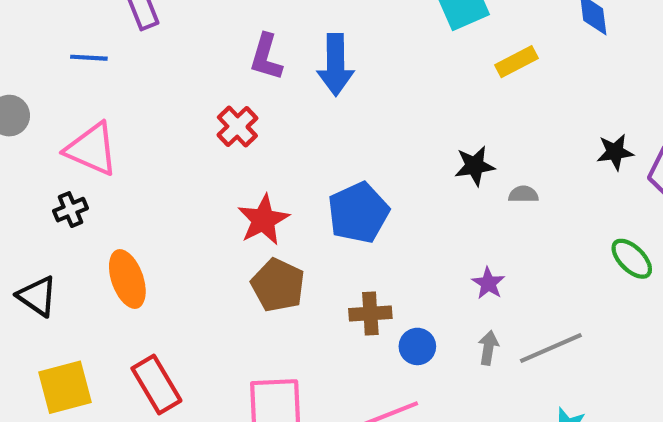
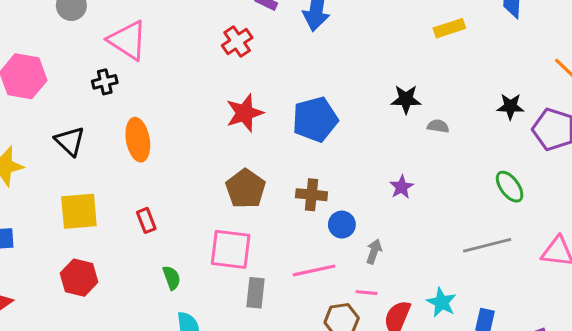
brown pentagon: (278, 285) -> (246, 189), moved
gray arrow: (488, 348) -> (374, 251), moved
gray line: (551, 348) -> (487, 245), moved
red rectangle: (156, 385) -> (146, 220), size x0.6

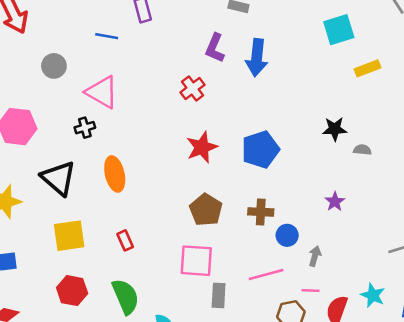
black triangle: (70, 141) -> (59, 178), size x1.4
green semicircle: (172, 278) -> (126, 297), moved, size x1.8

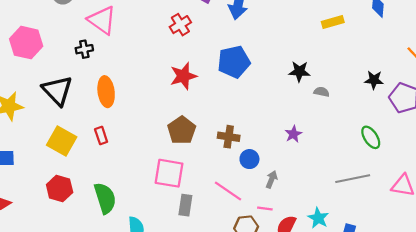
blue pentagon: (260, 149) -> (234, 62), moved
yellow square: (69, 236) -> (62, 141), turned 32
red rectangle: (125, 240) -> (101, 136), moved
pink line: (266, 275) -> (228, 191), turned 44

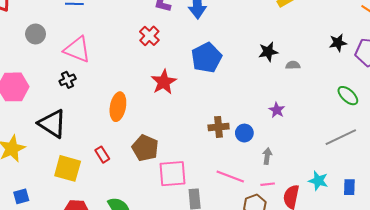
orange ellipse: (106, 92) -> (118, 107), moved, turned 32
brown pentagon: (182, 130) -> (145, 148), moved
blue circle: (249, 159) -> (244, 133), moved

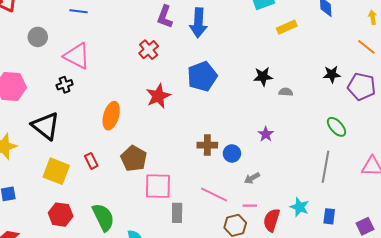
gray line: (341, 137) -> (326, 167), turned -60
gray arrow: (267, 156) -> (252, 178), turned -133

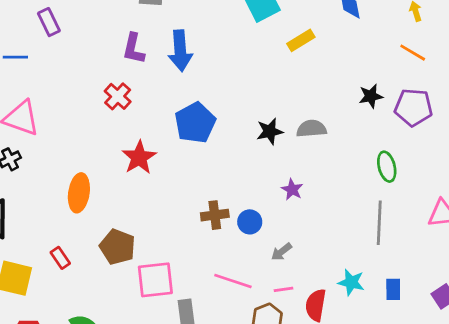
black star: (263, 76) -> (270, 131), moved
gray semicircle: (286, 92) -> (311, 129), size x1.5
green ellipse: (336, 127) -> (387, 167), turned 35

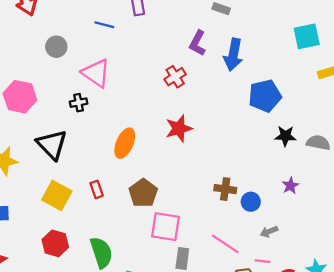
blue pentagon: (195, 123) -> (265, 96), moved

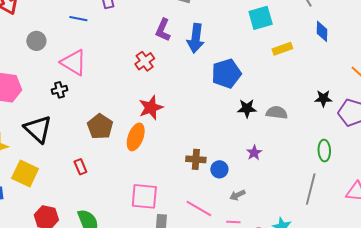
orange ellipse: (125, 143) -> (136, 137), moved
brown pentagon: (143, 193) -> (100, 127), moved
yellow square: (57, 195) -> (25, 174), moved

